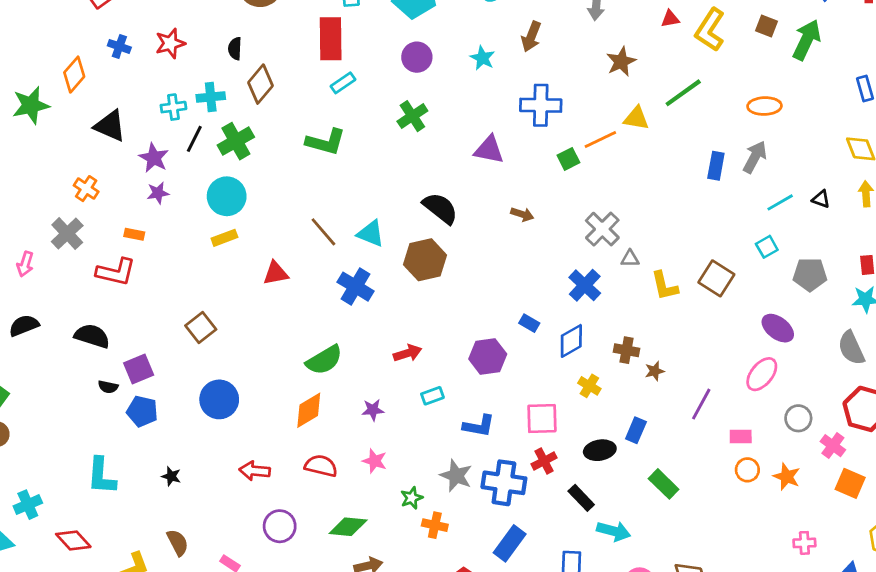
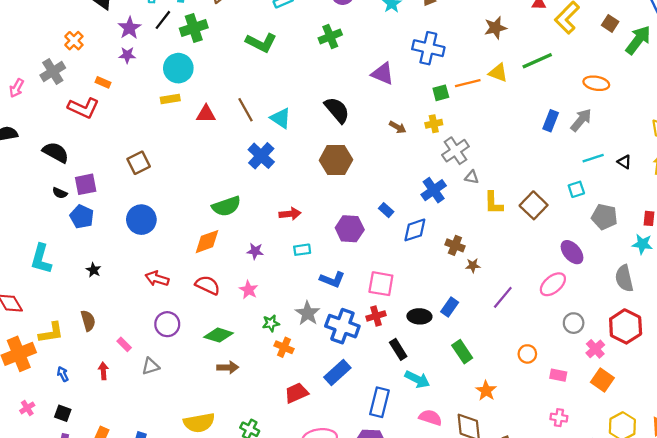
brown hexagon: (425, 260) -> (336, 160), moved
red triangle: (276, 273) -> (206, 114), moved
yellow cross: (589, 386) -> (434, 124), moved, turned 35
pink rectangle: (741, 436) -> (558, 375), moved
orange star: (787, 477) -> (486, 391), moved

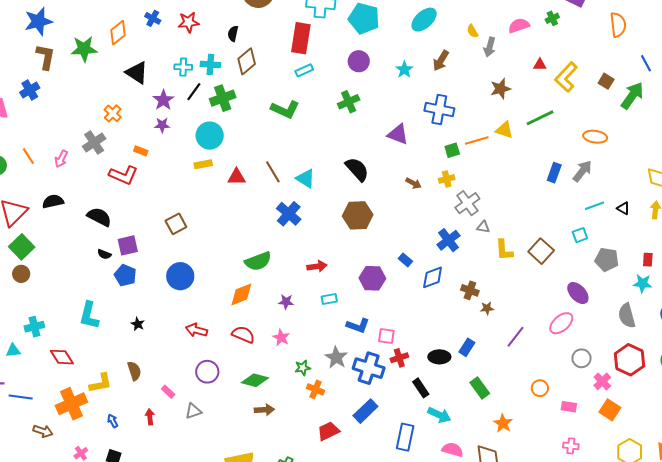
pink square: (381, 284) -> (386, 336), moved, size x0.7

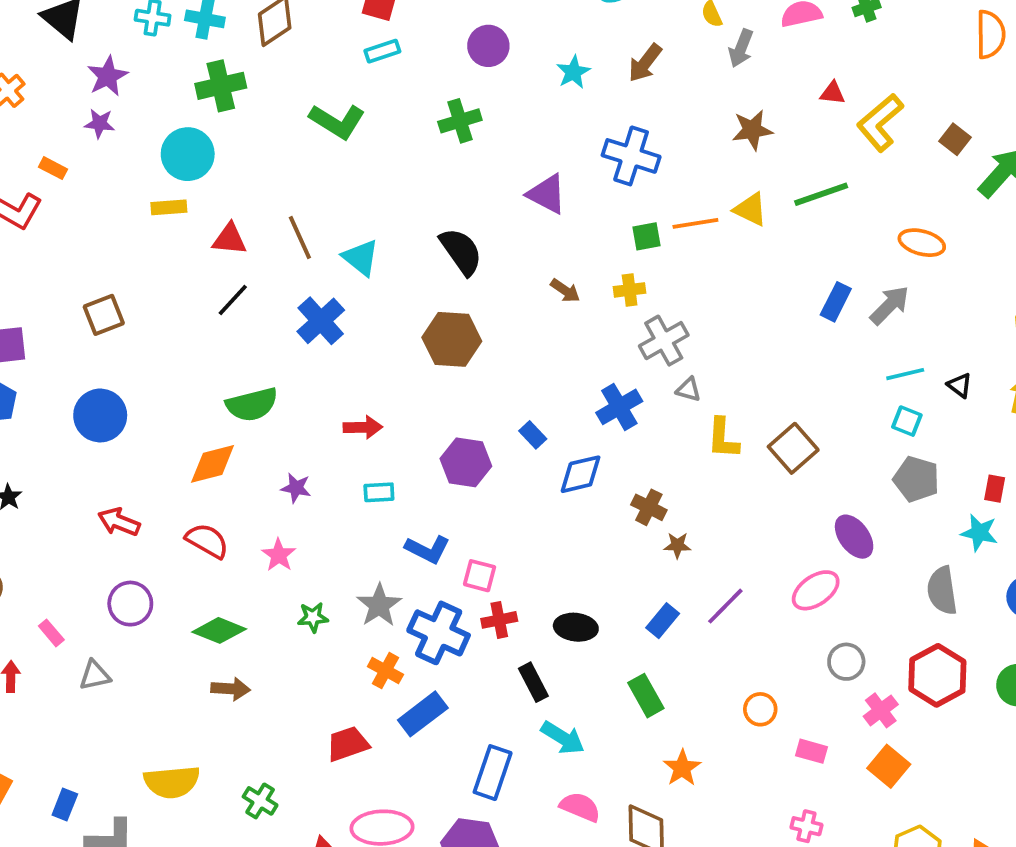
black line: (194, 92) -> (233, 300), moved
cyan square: (580, 235) -> (907, 421), moved, turned 35
blue rectangle: (467, 347) -> (663, 621), moved
orange cross: (316, 389) -> (385, 671), moved

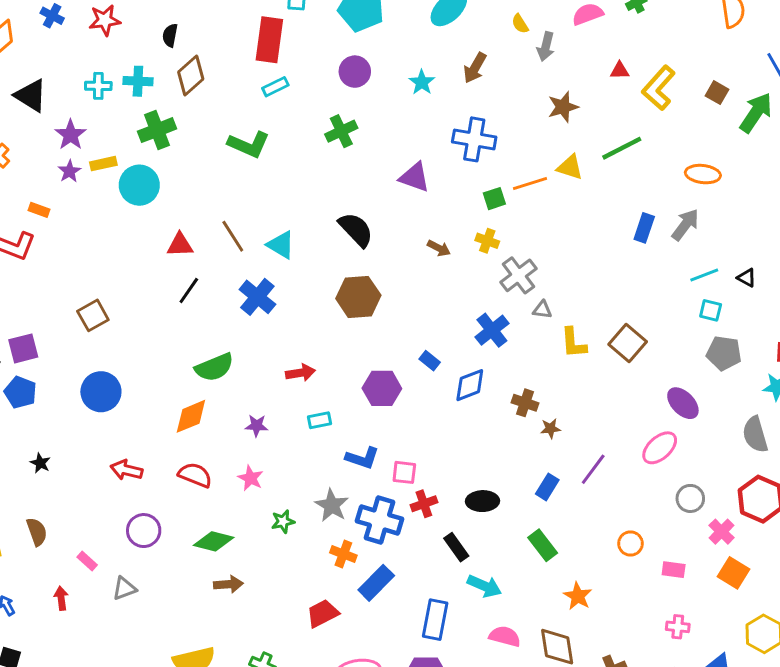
purple star: (99, 123) -> (69, 171), turned -30
yellow rectangle: (169, 207) -> (103, 164), moved
yellow cross: (630, 290) -> (487, 241), turned 35

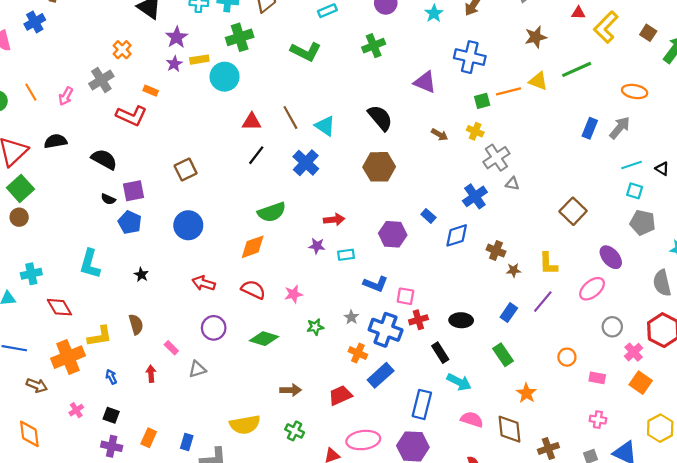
yellow L-shape: (574, 343) -> (548, 264), moved
purple star: (256, 426) -> (317, 246), moved
pink star: (251, 478) -> (293, 294), turned 30
gray star: (332, 505) -> (351, 317), size x0.6
brown arrow: (228, 584) -> (291, 390), moved

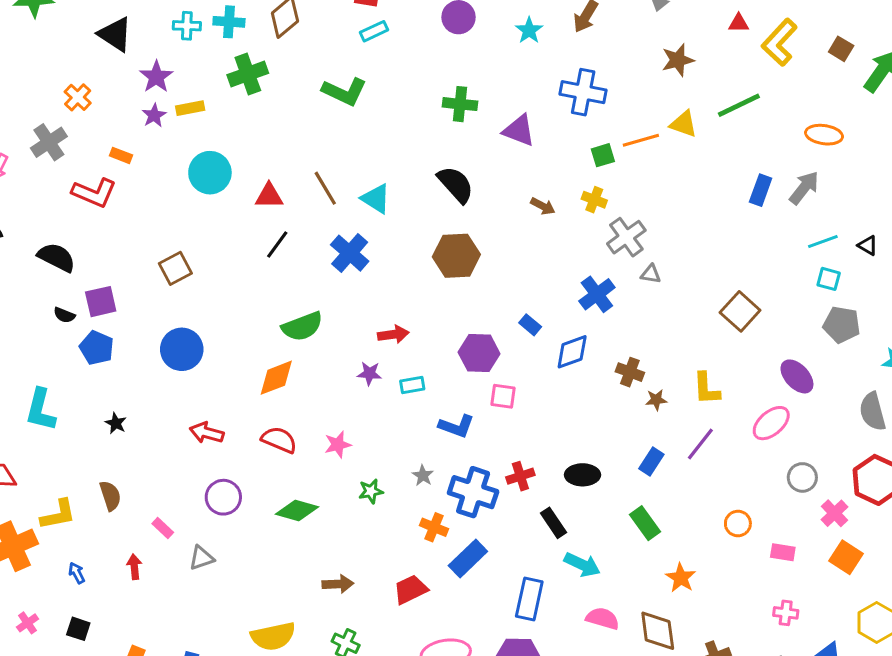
green cross: (374, 46) -> (460, 104), moved, turned 30
cyan circle: (225, 77) -> (210, 173), moved
pink square: (405, 296) -> (503, 396), moved

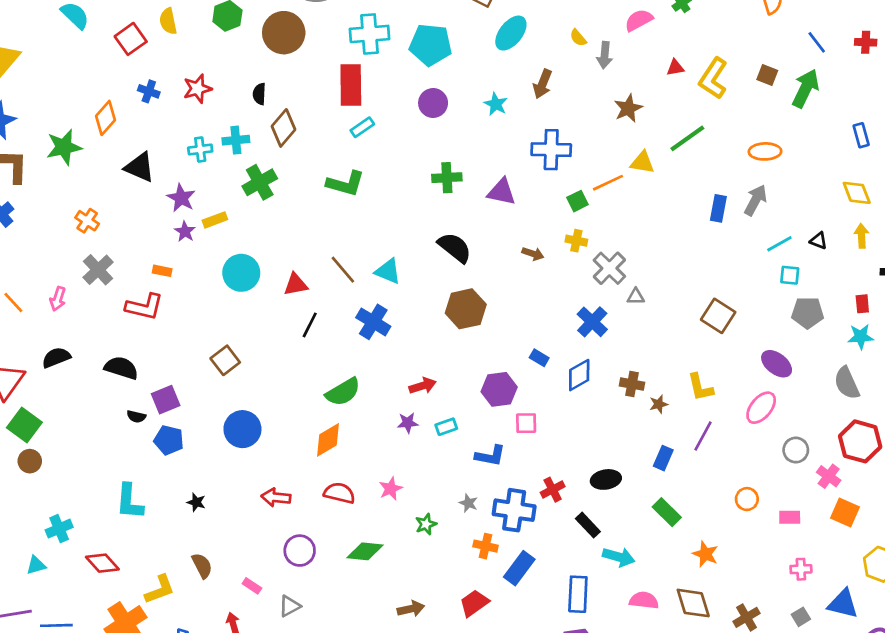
orange cross: (78, 97) -> (87, 221), moved

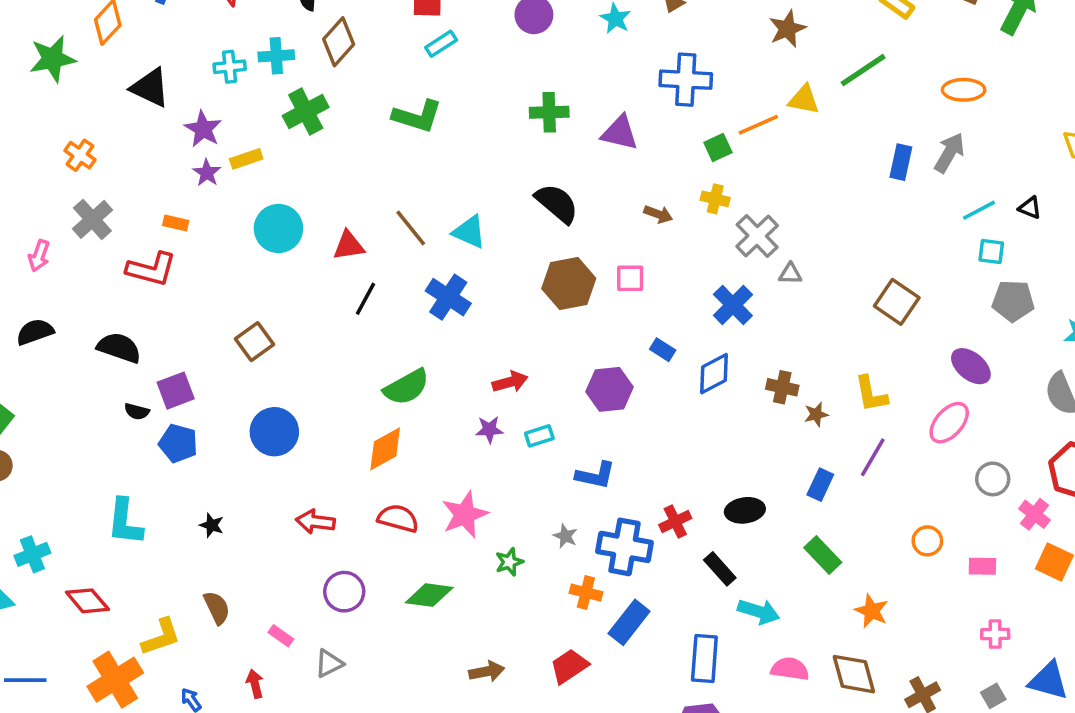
pink square: (526, 423) -> (630, 278), moved
pink star: (391, 489) -> (465, 514), size x1.5

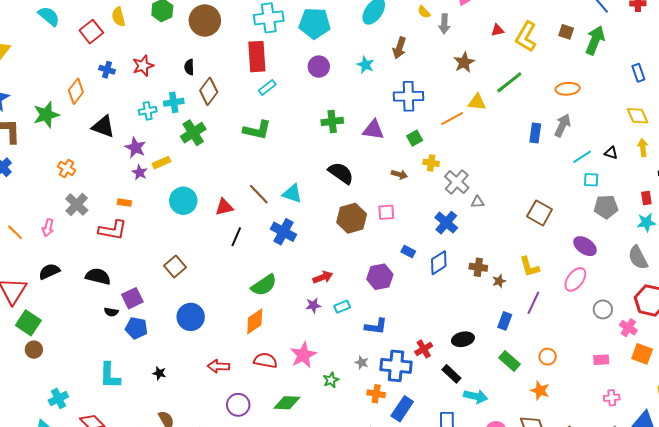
green square: (718, 147) -> (415, 138), moved
orange circle: (927, 541) -> (548, 357), moved

